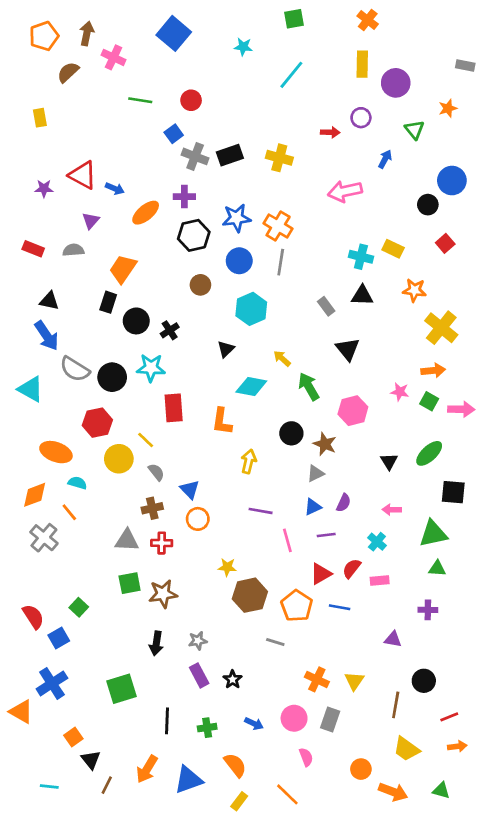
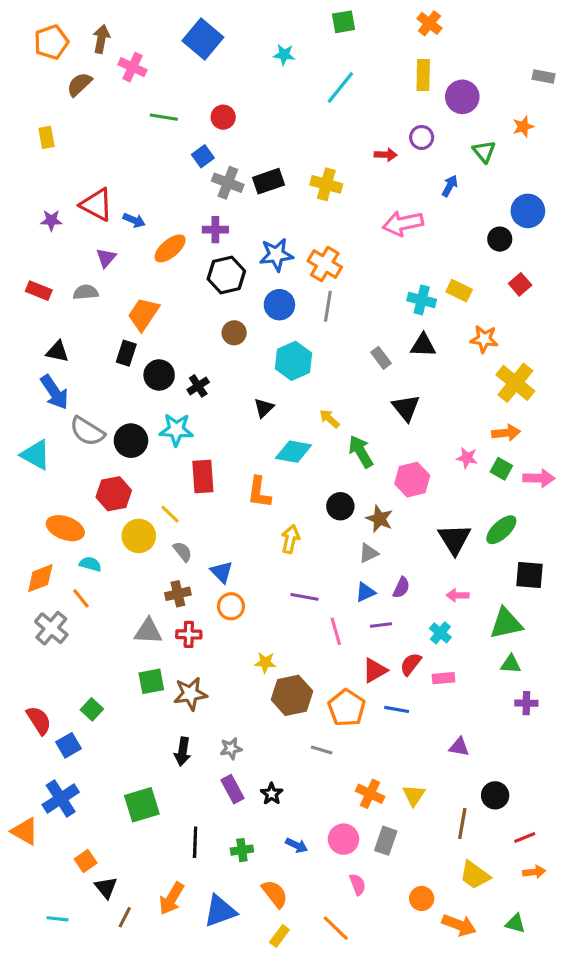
black triangle: (389, 461) -> (454, 539), size x1.6
purple cross: (428, 610) -> (526, 703), moved

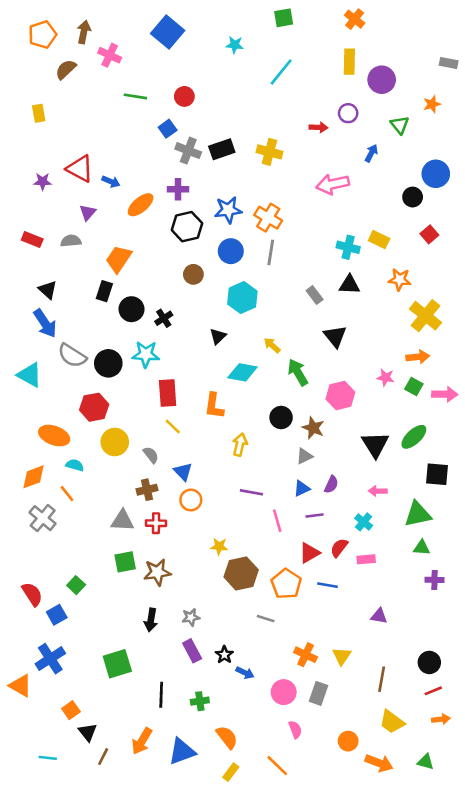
black triangle: (58, 352) -> (48, 290), turned 30
yellow line: (170, 514) -> (173, 427), moved
black circle: (495, 795) -> (429, 662), moved
blue arrow: (297, 845) -> (245, 673), moved

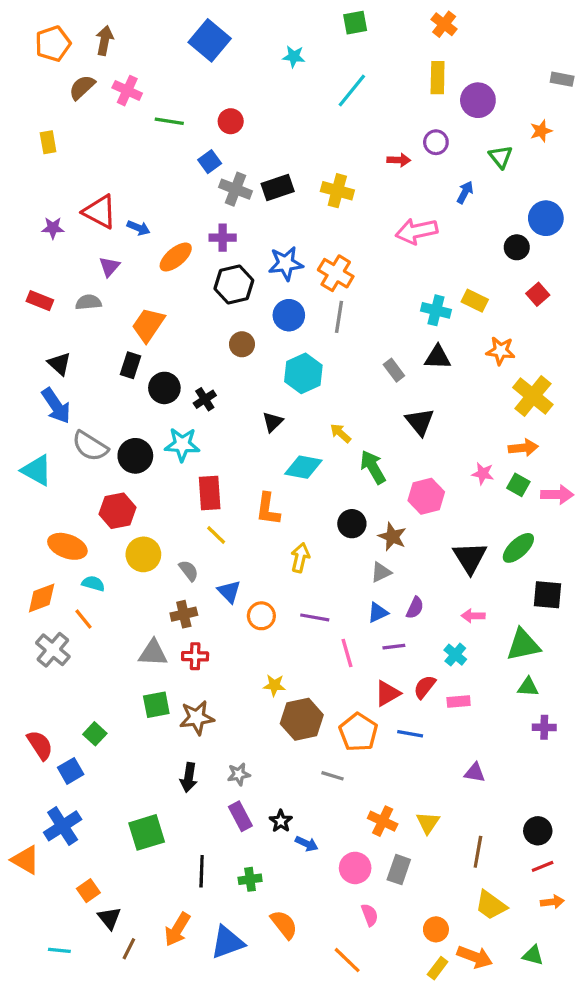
pink cross: (110, 55) -> (127, 91), moved
orange circle: (191, 500) -> (261, 616), moved
yellow rectangle: (231, 772) -> (438, 968), moved

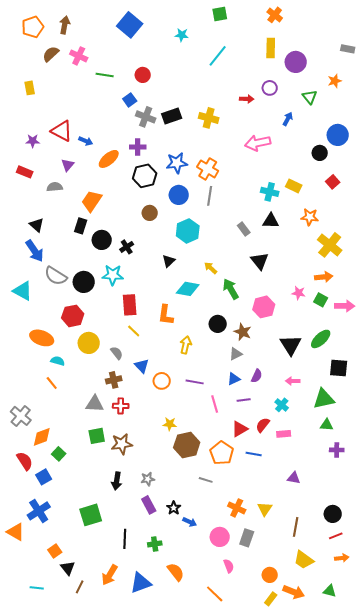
red rectangle: (40, 301) -> (25, 172), moved
orange diamond: (42, 598) -> (42, 437), moved
gray cross: (53, 650) -> (21, 416), moved

